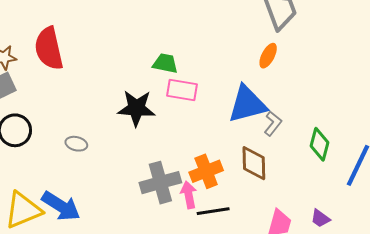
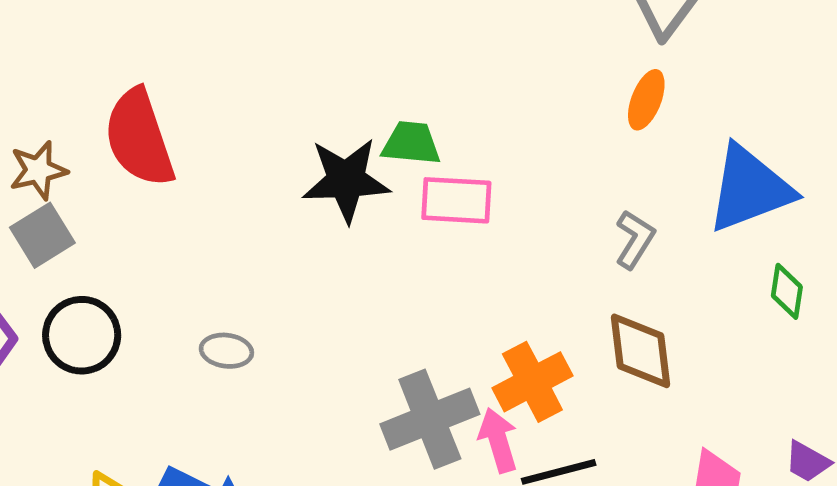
blue triangle: (247, 104) -> (750, 189), moved
black star: (136, 108) -> (346, 180), moved
gray L-shape: (273, 124) -> (635, 239), moved
green diamond: (319, 144) -> (787, 291), size x0.7

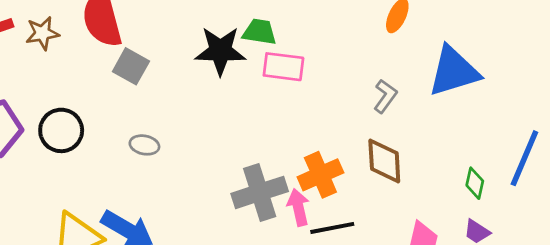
gray square: (42, 235) -> (131, 66), moved, turned -33
green diamond: (787, 291) -> (475, 183), moved

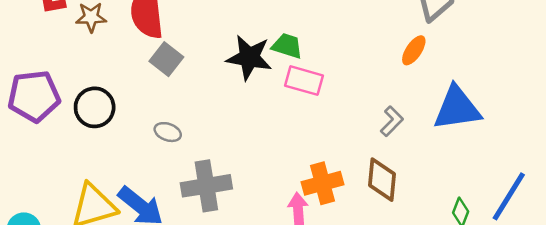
gray cross: (260, 192) -> (206, 186), moved

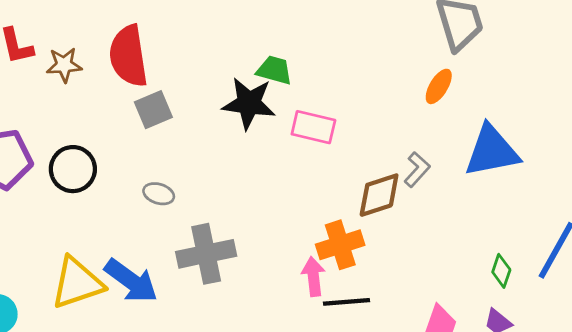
green trapezoid: (287, 46) -> (274, 70), moved
gray square: (166, 59) -> (153, 110), turned 32
brown diamond: (382, 180) -> (379, 195), moved, turned 69

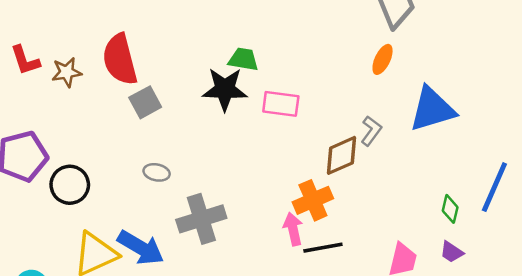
black circle: (73, 169) -> (70, 185), moved

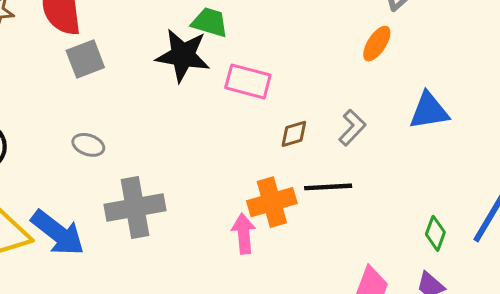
blue triangle: (432, 109) -> (429, 111), size x0.7
brown diamond: (341, 155) -> (294, 134), moved, size x0.6
black line: (323, 248) -> (328, 187), moved

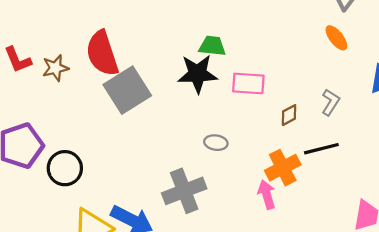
orange ellipse: (377, 44) -> (336, 38), turned -60
gray square: (85, 59) -> (127, 90), size x1.6
gray ellipse: (88, 145) -> (216, 143), moved

